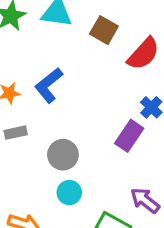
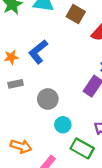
cyan circle: (69, 193) -> (63, 125), moved

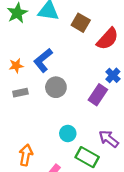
gray circle: (48, 99) -> (56, 87), moved
orange arrow: (21, 146) -> (26, 155), turned -96

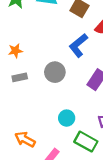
blue L-shape: (43, 60) -> (78, 45), moved
orange arrow: (26, 155) -> (25, 139), turned -72

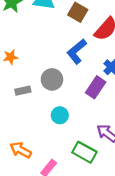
gray rectangle: (20, 77) -> (23, 91), moved
cyan circle: (67, 118) -> (60, 115), moved

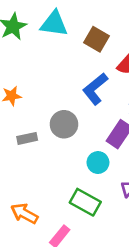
cyan circle: (60, 115) -> (98, 163), moved
green rectangle: (84, 152) -> (85, 202), moved

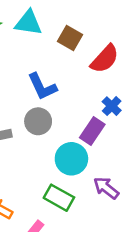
blue L-shape: (95, 89) -> (42, 87), moved, turned -76
cyan circle: (98, 163) -> (71, 159), size x1.5

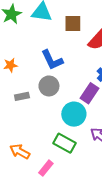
brown square: (70, 38) -> (73, 24), turned -30

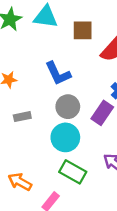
gray circle: (49, 86) -> (68, 107), moved
cyan circle: (74, 114) -> (65, 137), moved

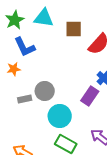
blue L-shape: (58, 73) -> (25, 47), moved
gray circle: (68, 107) -> (45, 91), moved

